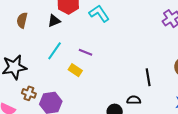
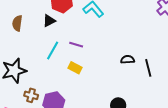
purple line: (86, 52) -> (76, 45), moved
black semicircle: (134, 100) -> (128, 60), moved

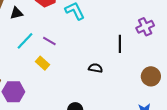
black triangle: (49, 21) -> (17, 13), moved
black line: (148, 68) -> (120, 44), moved

